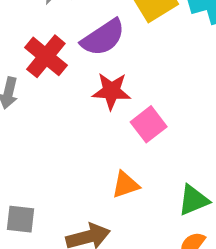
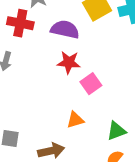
purple semicircle: (103, 38) -> (65, 29), turned -136
red cross: (46, 56) -> (20, 23), moved, turned -30

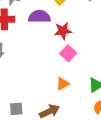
red star: (69, 62) -> (63, 31), moved

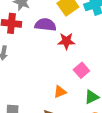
pink square: (68, 53) -> (81, 70), moved

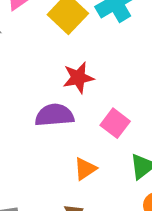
purple semicircle: (45, 25) -> (54, 115), moved

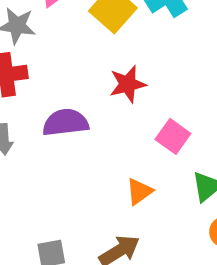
purple semicircle: (54, 115) -> (66, 122), moved

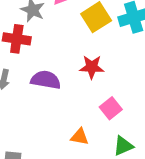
orange triangle: (139, 191) -> (80, 137), turned 30

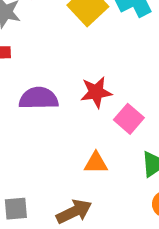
red star: (92, 67) -> (96, 92), moved

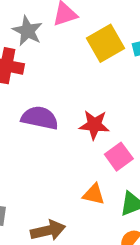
orange triangle: (96, 163) -> (94, 194), moved

